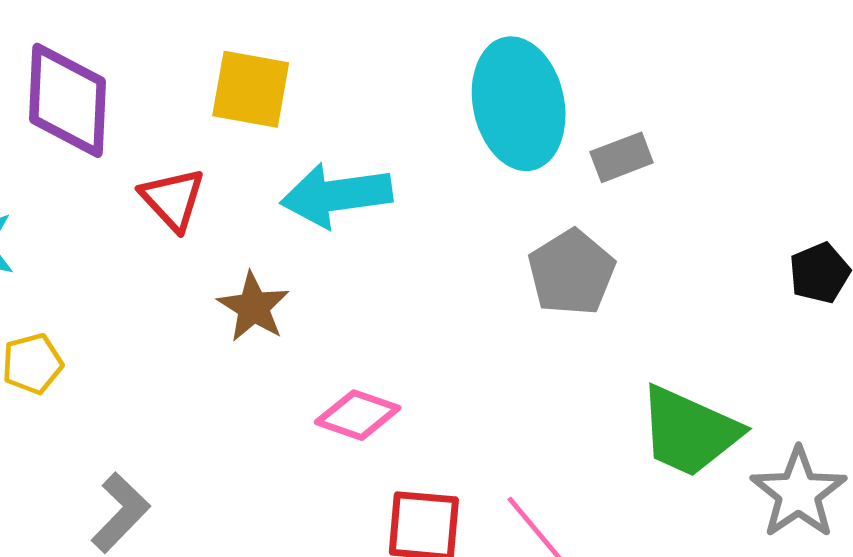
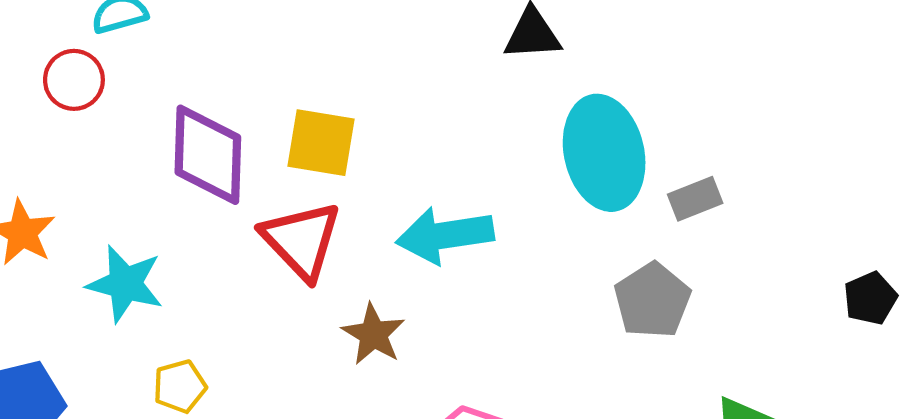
yellow square: (251, 89) -> (321, 143), moved
red triangle: (173, 199) -> (301, 240), size x1.4

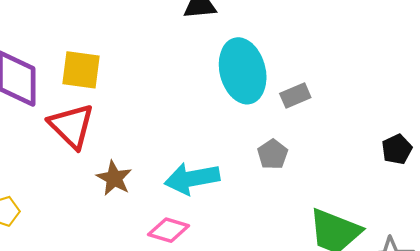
cyan arrow: (445, 235) -> (192, 179), moved
gray pentagon: (652, 300) -> (273, 154), size x0.7

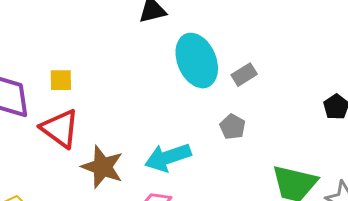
yellow square: (81, 70) -> (61, 80), size x0.7
brown star: (114, 178) -> (102, 167), size x1.4

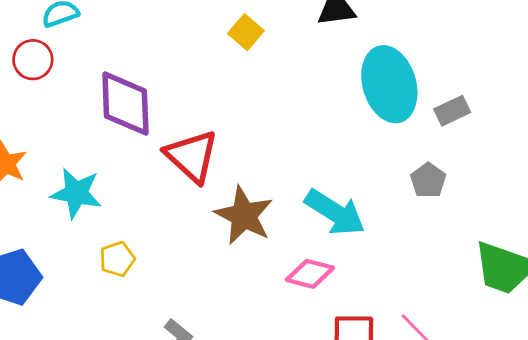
yellow square: (61, 80) -> (246, 32), moved, turned 35
cyan arrow: (168, 157) -> (335, 212), turned -135

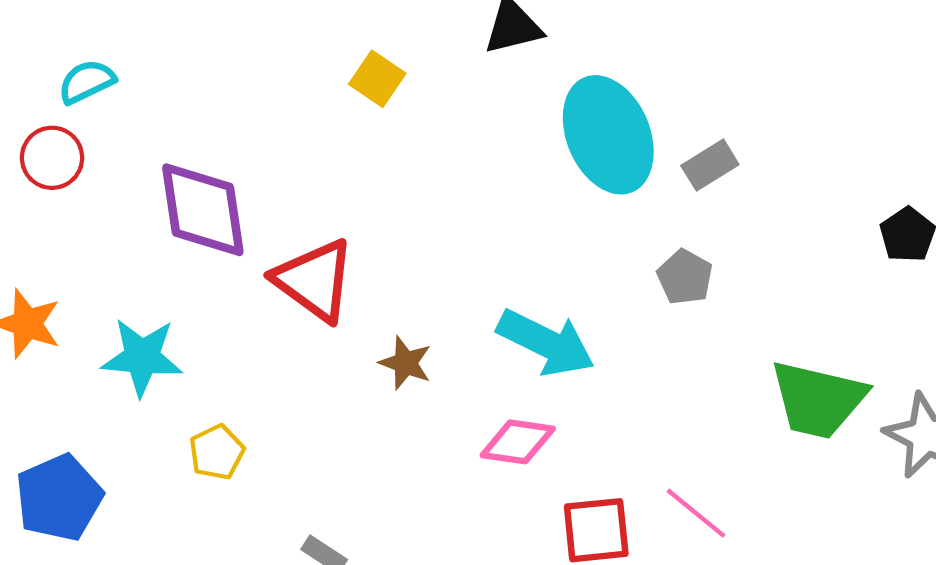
brown star: (244, 216) -> (405, 363), size x0.6

